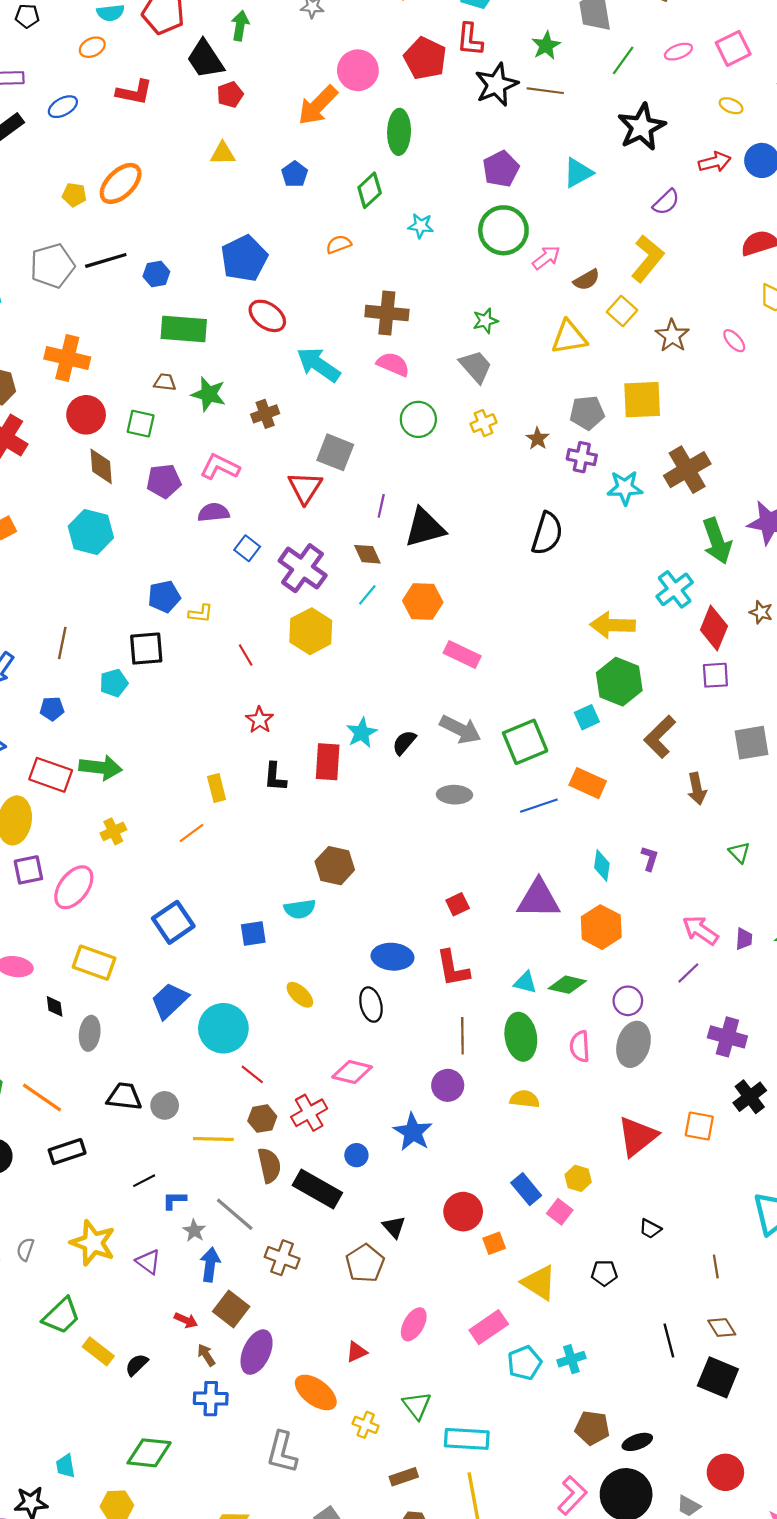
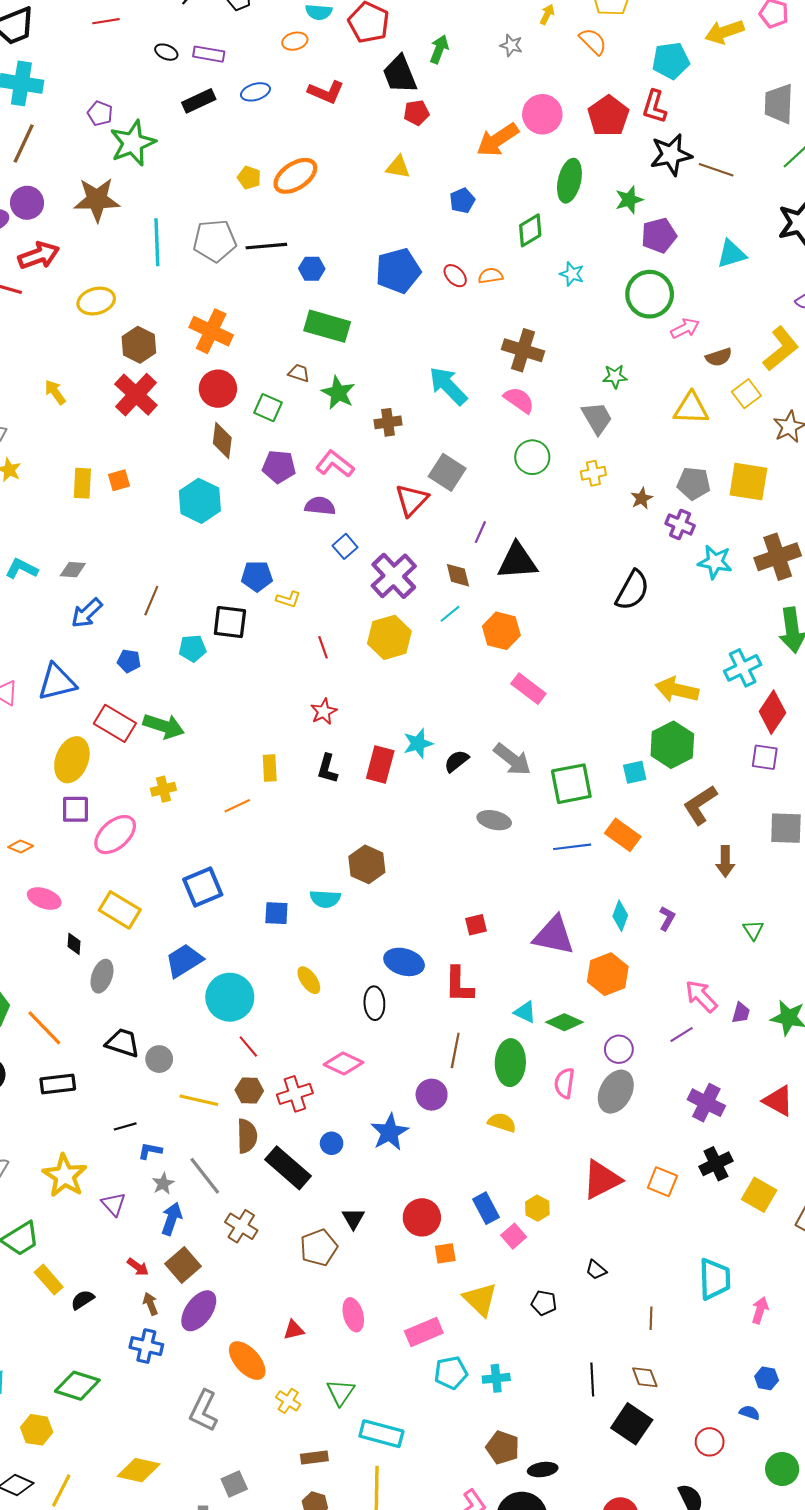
green star: (546, 46) -> (629, 200), moved
red ellipse: (267, 316) -> (455, 276), moved, size x0.7
pink ellipse: (414, 1324) -> (353, 1315), turned -56

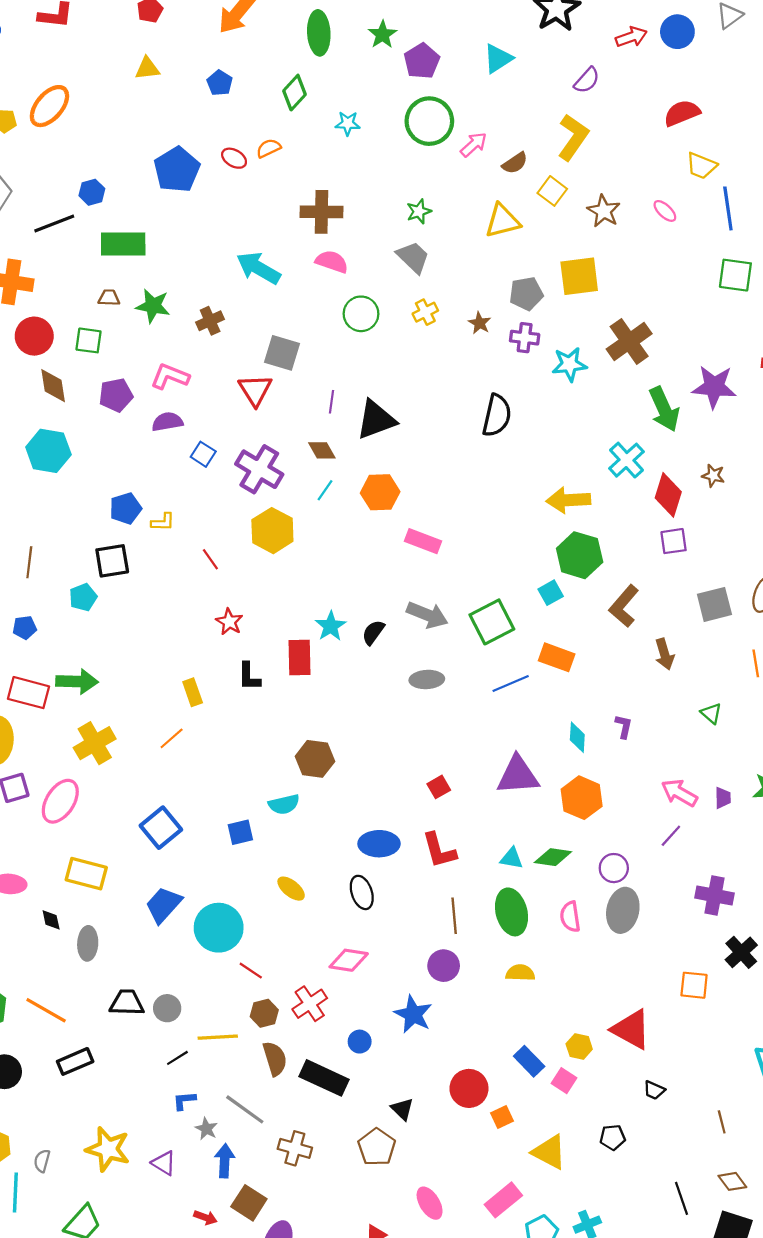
black line: (266, 246) -> (54, 223), moved
yellow cross: (163, 789) -> (95, 743), size x1.6
black line: (125, 1126) -> (177, 1058), moved
red triangle: (602, 1180) -> (631, 1029), moved, turned -48

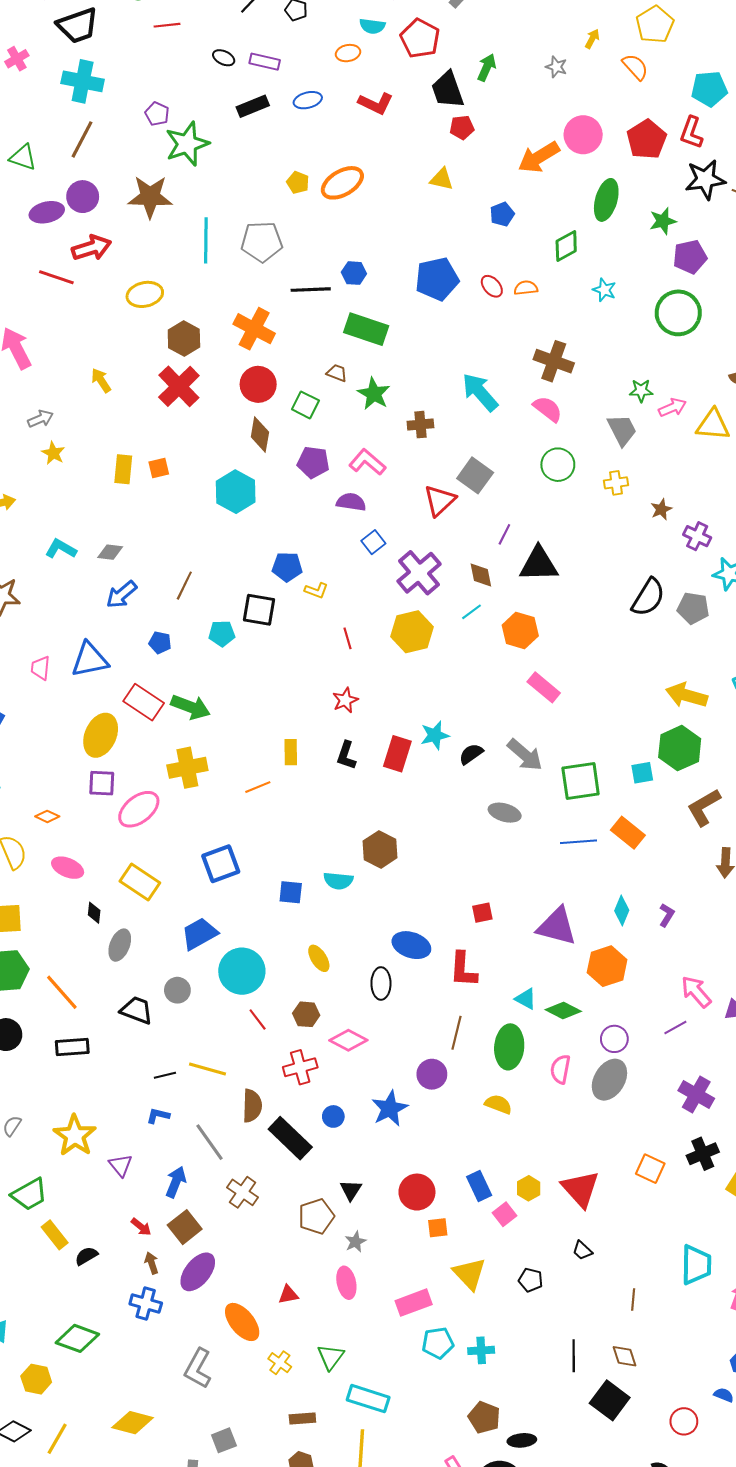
pink arrow: (474, 145) -> (672, 407), moved
gray pentagon: (526, 294) -> (693, 608), moved
gray circle: (167, 1008) -> (177, 990), moved
brown hexagon: (264, 1013) -> (306, 1014), moved
gray star: (206, 1129) -> (355, 1242), moved

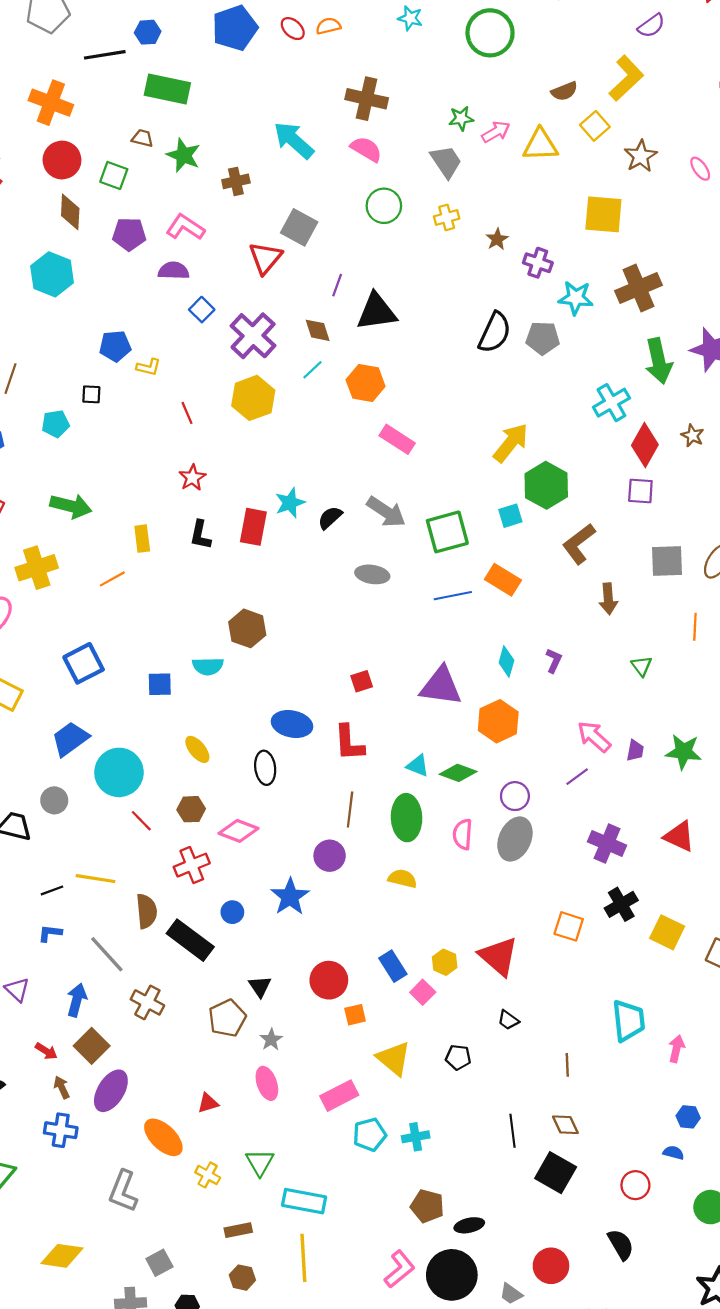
black square: (259, 610) -> (91, 394), size x0.6
yellow arrow: (687, 695) -> (511, 443), moved, turned 120
green arrow: (191, 707) -> (71, 506), moved

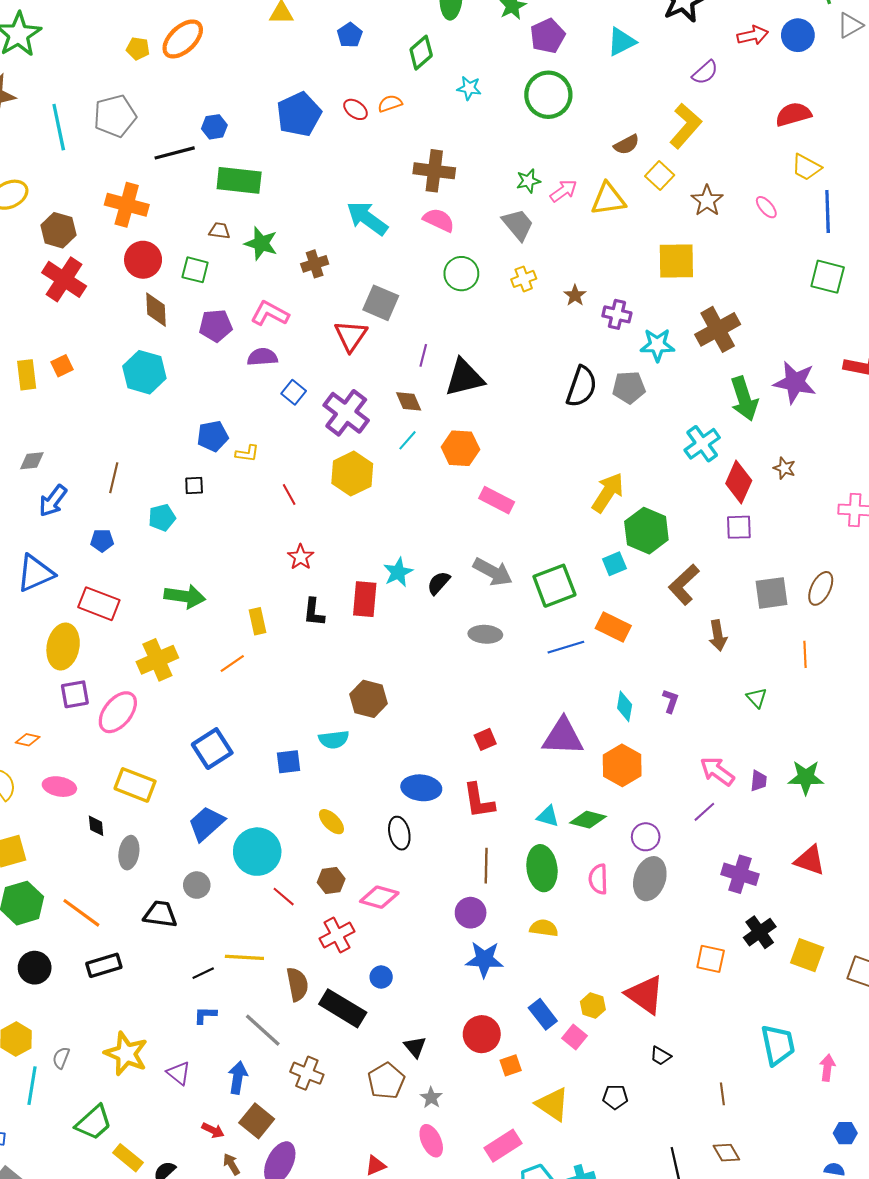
blue star: (290, 897) -> (484, 959), moved, turned -30

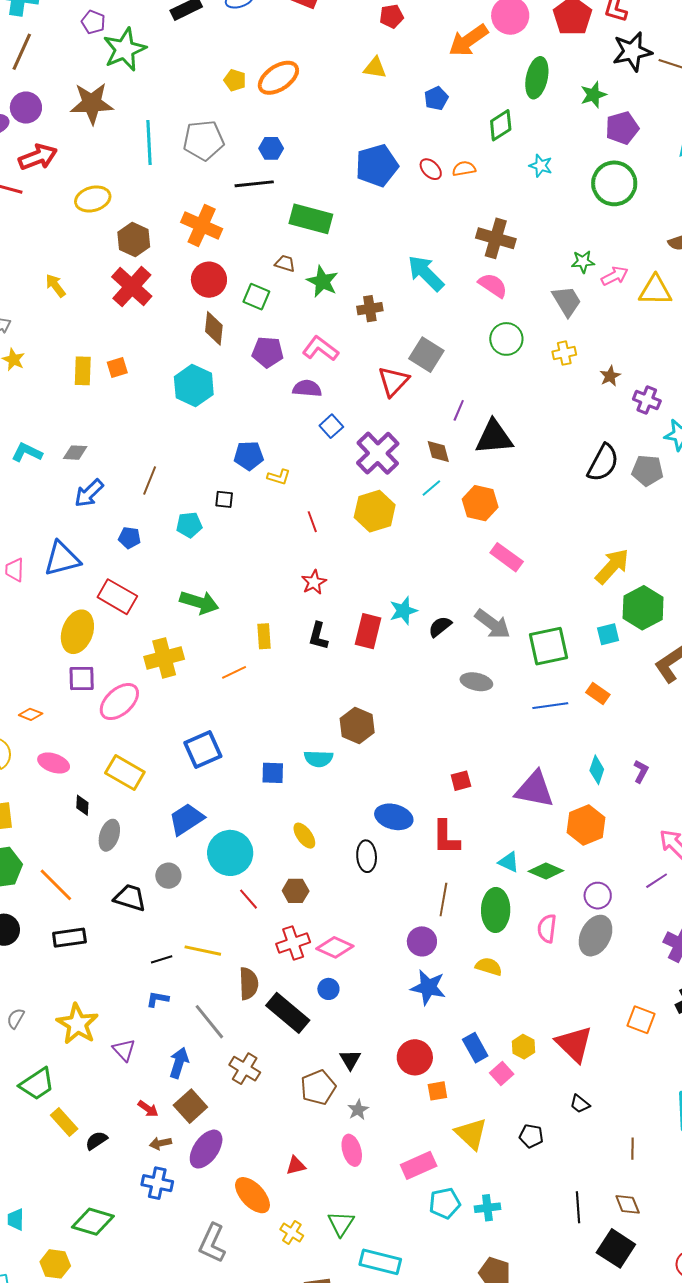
blue hexagon: (214, 127) -> (271, 148), moved
orange rectangle: (613, 627) -> (598, 693), size x0.7
pink diamond: (379, 897) -> (335, 947), moved
brown arrow: (231, 1164) -> (160, 1143), turned -80

